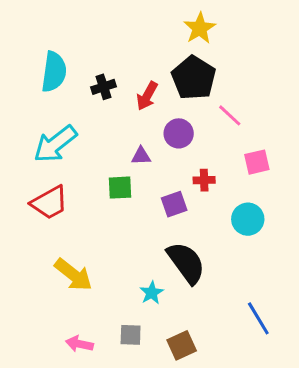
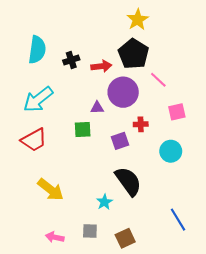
red arrow: (147, 96) -> (101, 66), turned -126
purple circle: (179, 133) -> (123, 92), size x1.5

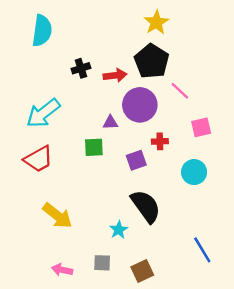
cyan semicircle: (37, 50) -> (42, 31), moved

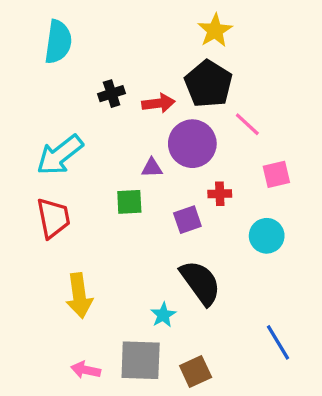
red trapezoid: (39, 159) -> (53, 218), turned -72
yellow arrow: (57, 216) -> (79, 296), turned 44
gray square: (102, 263) -> (141, 360), size x1.8

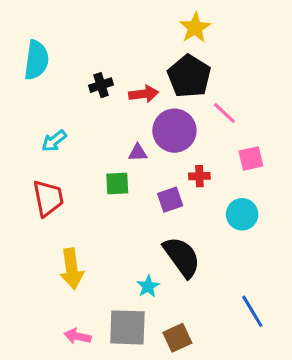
cyan semicircle: (58, 42) -> (36, 60), moved
cyan arrow: (60, 155) -> (54, 141), size x0.6

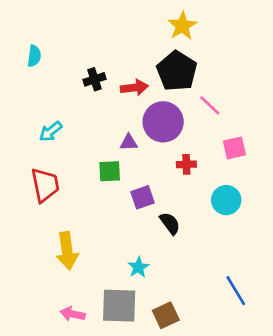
cyan semicircle: (36, 60) -> (34, 56), size x0.6
purple square: (170, 200) -> (143, 197), moved
black semicircle: (182, 257) -> (170, 223), moved, size x0.6

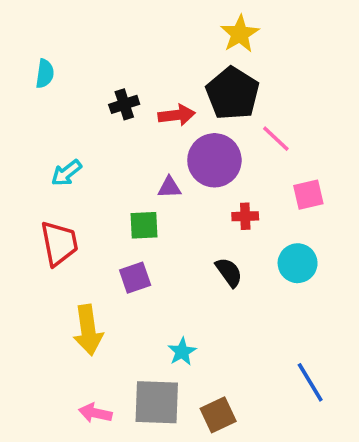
purple square: (143, 197) -> (135, 278), moved
black semicircle: (170, 223) -> (229, 272), moved

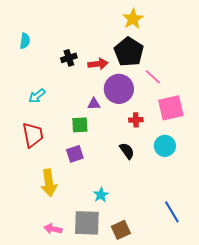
pink square: (308, 195) -> (171, 108), size x1.5

